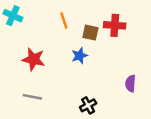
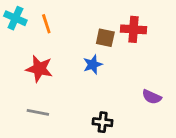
orange line: (64, 21) -> (46, 24), moved
purple semicircle: (130, 83) -> (152, 97), turned -70
black cross: (88, 105) -> (103, 122), turned 35

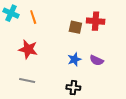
blue star: (93, 65) -> (74, 59), moved
purple semicircle: (152, 97) -> (97, 60), moved

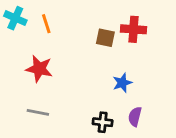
blue star: (74, 59) -> (122, 83), moved
purple semicircle: (97, 60) -> (135, 117), moved, turned 80

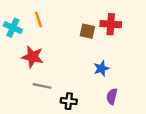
cyan cross: (15, 18) -> (13, 28), moved
gray line: (38, 112) -> (42, 86), moved
black cross: (103, 122) -> (69, 101), moved

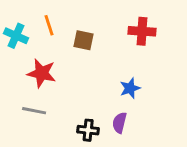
brown square: (87, 31) -> (84, 40), moved
gray line: (42, 86) -> (34, 111), moved
purple semicircle: (112, 96) -> (120, 123), moved

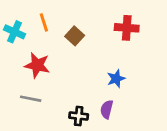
brown square: (84, 40) -> (75, 36), turned 30

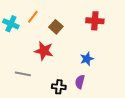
orange line: (44, 22) -> (33, 17), turned 56
red star: (37, 65) -> (44, 51), moved

